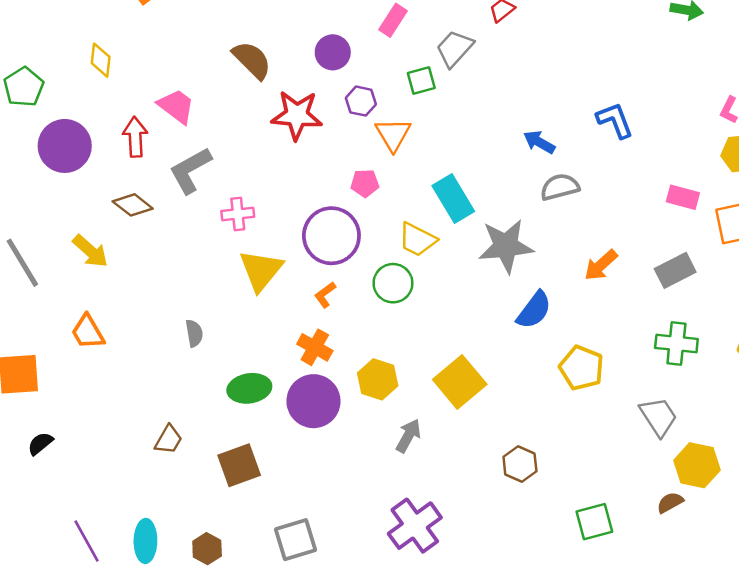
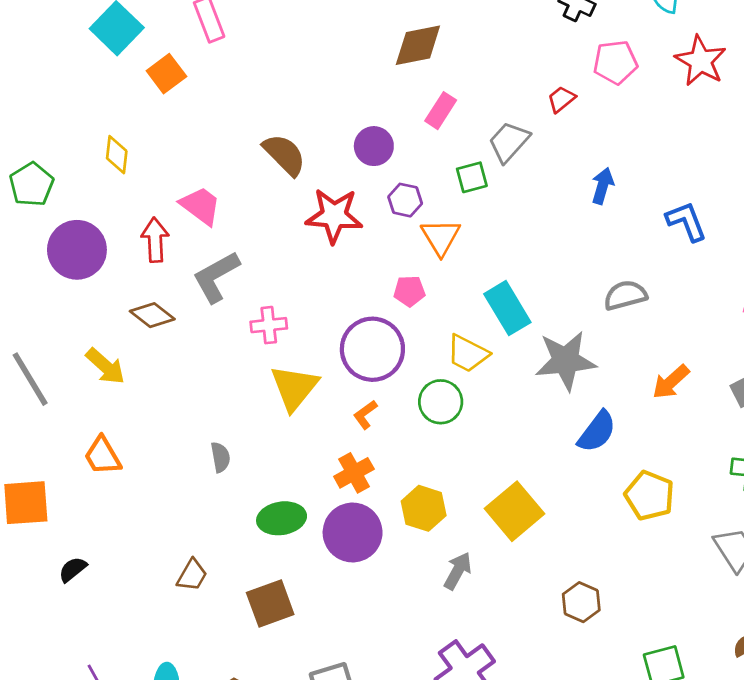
blue arrow: (539, 142) -> (603, 186), moved, turned 76
orange cross: (315, 347) -> (354, 473), turned 32
black semicircle: (40, 443) -> (73, 569), moved

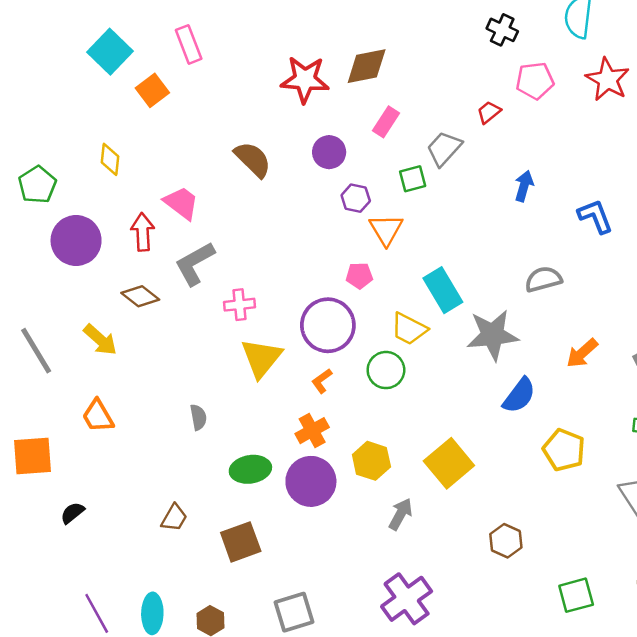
red star: (334, 216) -> (305, 79), moved

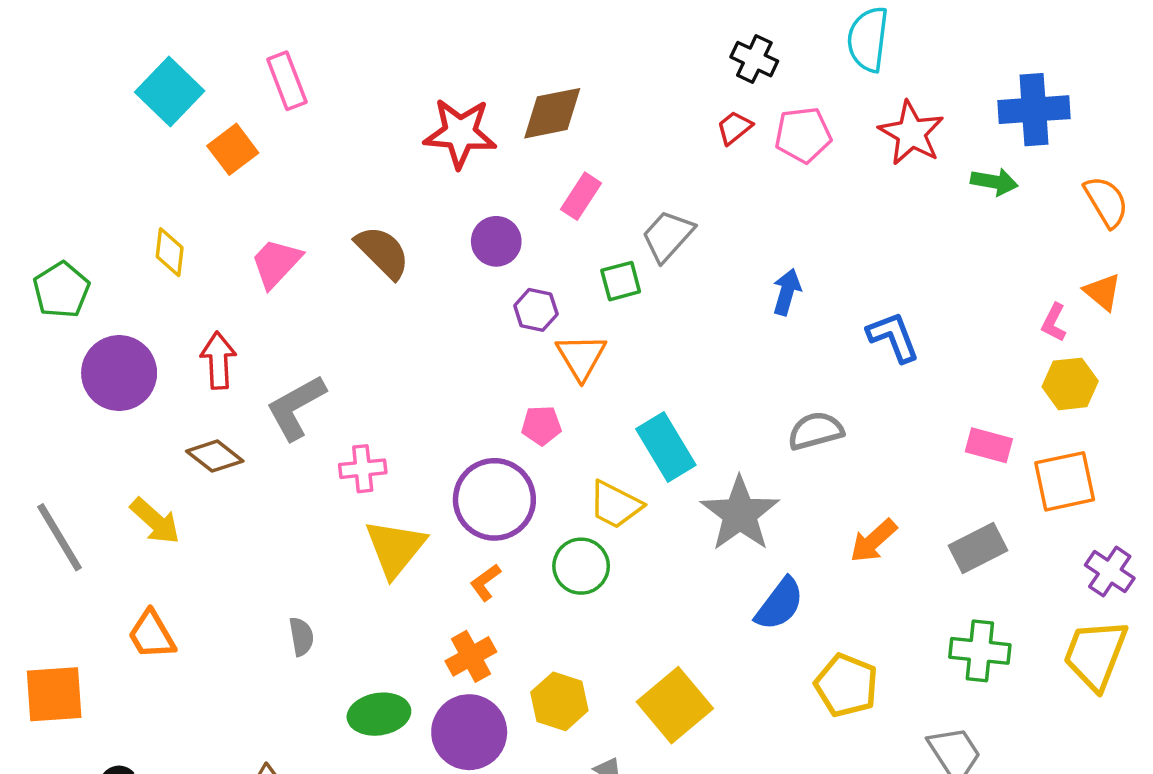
red trapezoid: (489, 112) -> (734, 128), moved
pink trapezoid: (181, 203) -> (276, 263), moved, turned -84
gray star: (493, 335) -> (740, 514), turned -30

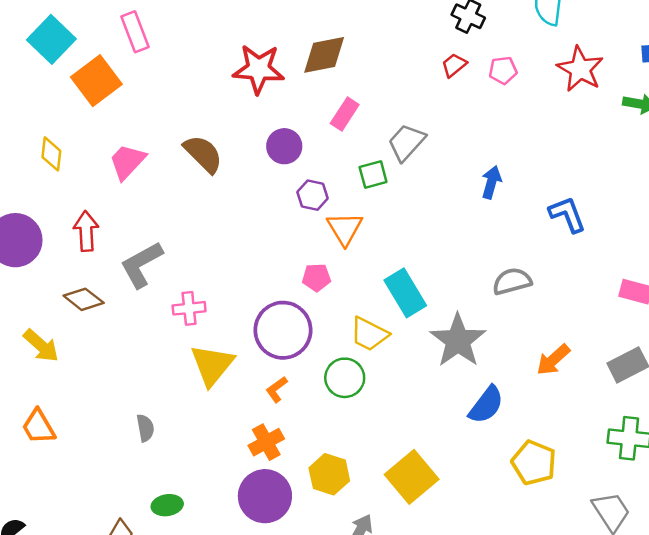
pink pentagon: (803, 135) -> (503, 70), size x0.7
orange square: (233, 149) -> (96, 81), size x1.4
green ellipse: (379, 714) -> (167, 505), moved, size x0.7

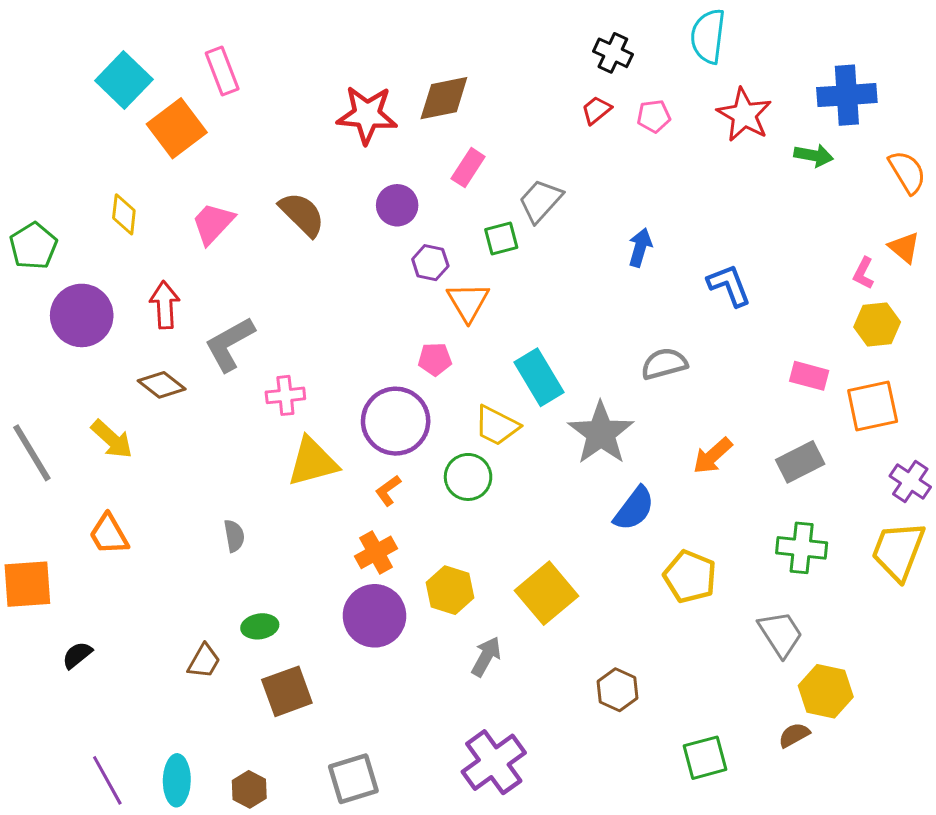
yellow triangle: (212, 365) -> (313, 462), turned 36

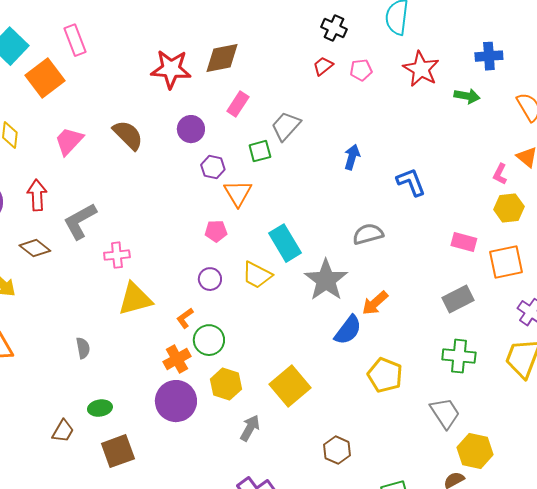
blue cross: (847, 95) -> (489, 56), size x0.7
purple circle: (396, 421) -> (210, 279), moved, size x0.5
orange arrow: (713, 456) -> (375, 303), moved
green circle: (468, 477) -> (209, 340), moved

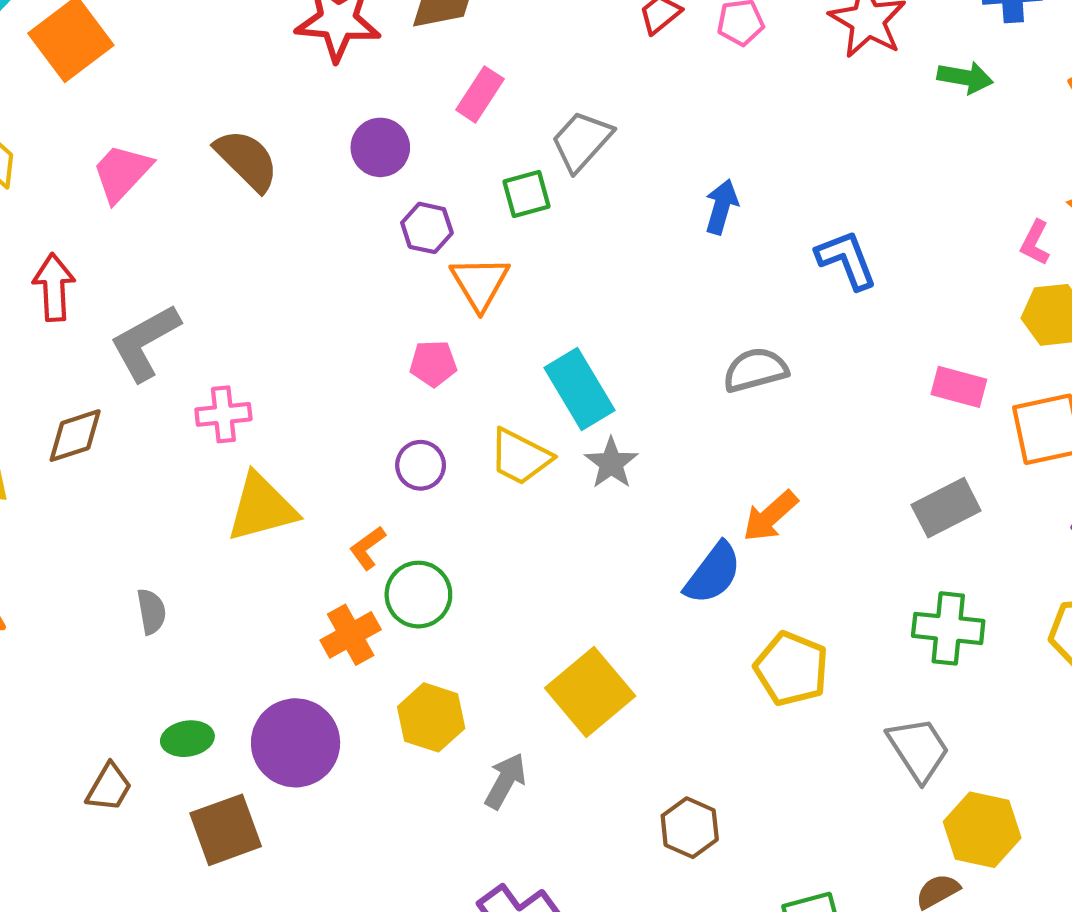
brown diamond: (35, 248) -> (75, 436), moved, turned -56
gray star: (326, 280) -> (611, 463), moved, size x0.6
yellow hexagon: (226, 384) -> (431, 717), moved
purple circle: (176, 401) -> (296, 743), moved

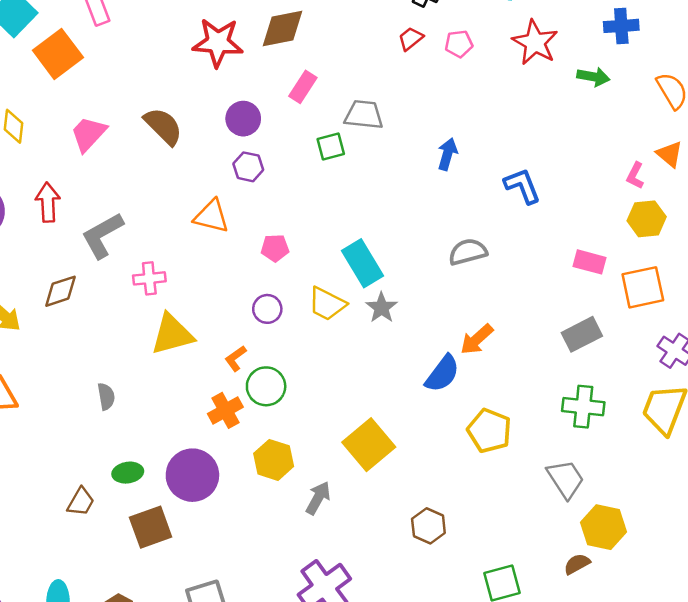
gray trapezoid: (582, 141) -> (364, 115), turned 54
purple hexagon: (427, 228) -> (248, 167), moved
orange triangle: (480, 283) -> (211, 216), moved, turned -45

